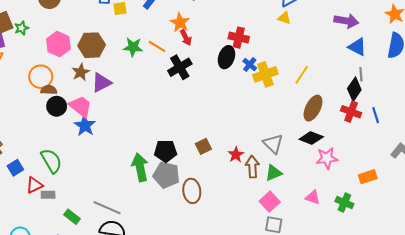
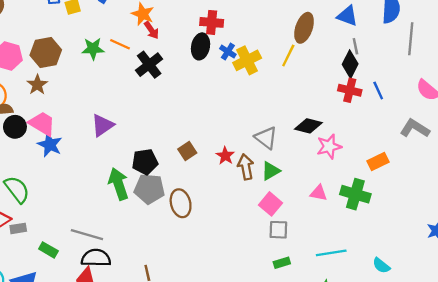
purple triangle: (101, 83) -> (102, 125), moved
brown ellipse: (313, 108) -> (304, 28), moved
green cross: (344, 203) -> (355, 194), size x1.4

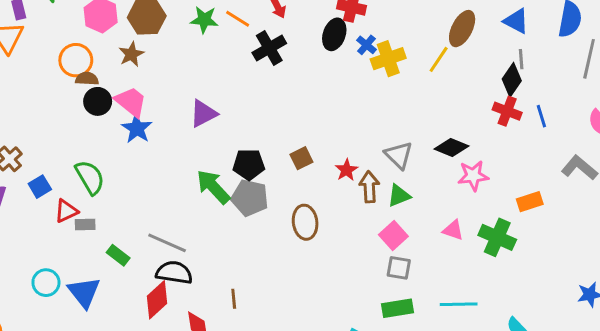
green arrow: (118, 184) -> (213, 187), turned -32
brown ellipse: (181, 203) -> (305, 222), moved
green rectangle: (282, 263) -> (398, 308), size x1.5

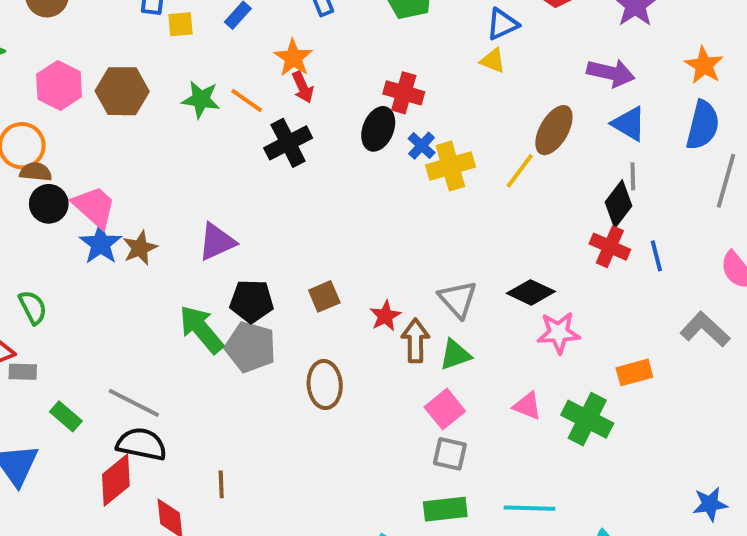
brown star: (131, 54) -> (140, 248), moved
purple triangle: (203, 114) -> (217, 242), moved
green semicircle: (90, 177) -> (33, 307), size x0.7

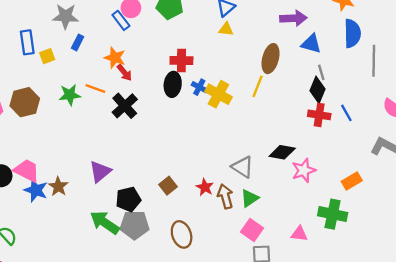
yellow cross: (450, 166) -> (218, 94), turned -30
pink triangle: (527, 406) -> (299, 234), moved

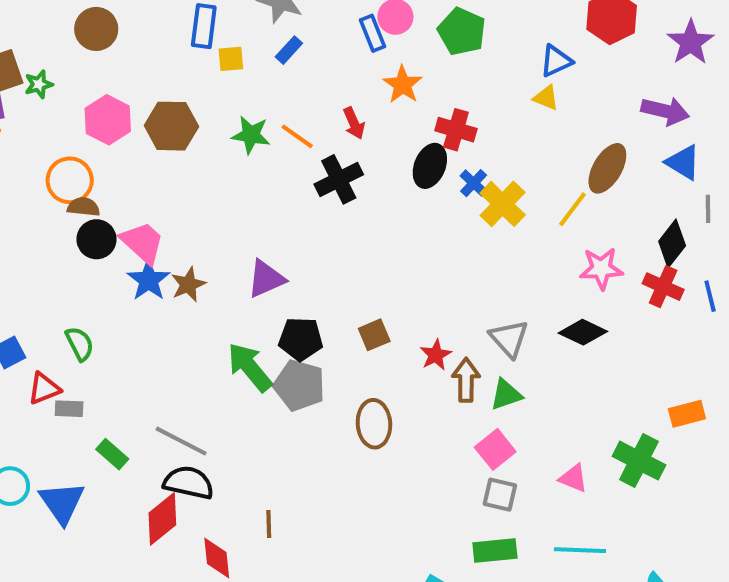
orange star: (115, 58) -> (403, 85), moved
gray line: (321, 72) -> (708, 209), moved
pink star: (304, 170) -> (601, 268), moved

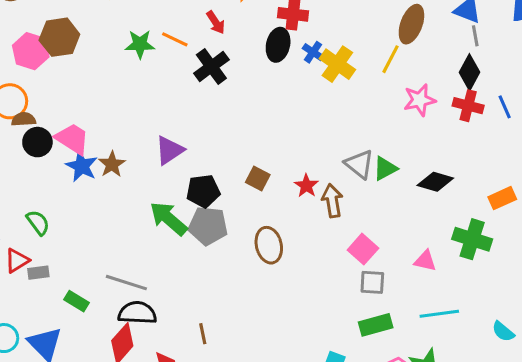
brown hexagon: (171, 126) -> (59, 37), moved
gray line: (708, 209) -> (475, 36), moved
black diamond: (583, 332) -> (435, 182), moved
brown square: (374, 335) -> (258, 178), turned -30
green triangle: (506, 395) -> (385, 168), moved

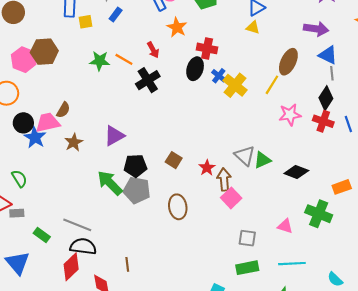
brown semicircle: (24, 119) -> (63, 110), moved, turned 119
pink trapezoid: (72, 139) -> (48, 123), turned -50
blue star: (82, 166) -> (35, 137), moved
pink square: (363, 249) -> (231, 198), moved

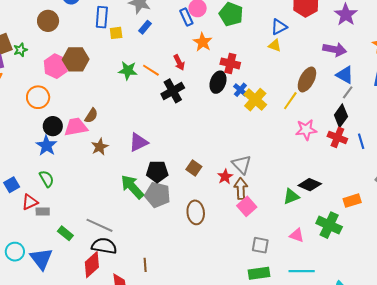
gray line: (332, 73) -> (348, 92), turned 40
blue star: (35, 137) -> (46, 146), moved
gray triangle: (245, 156) -> (242, 164), moved
green triangle: (262, 160) -> (291, 196), moved

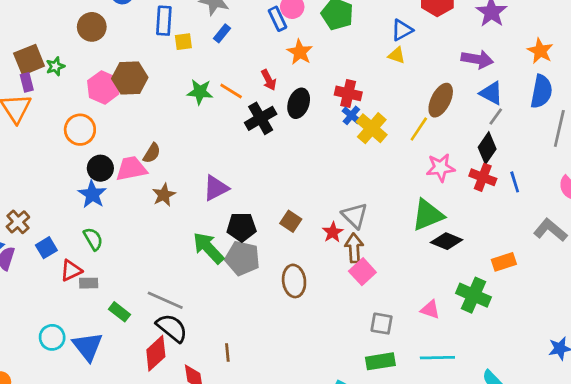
red cross: (230, 63) -> (348, 93), moved
black ellipse: (218, 82) -> (299, 103), moved
green triangle: (291, 196) -> (428, 215), moved, size x1.5
black semicircle: (104, 246) -> (172, 328), turned 30

